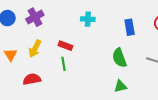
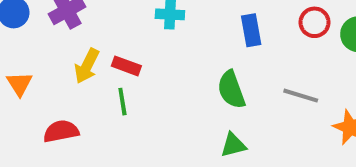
yellow arrow: (35, 49) -> (87, 66), moved

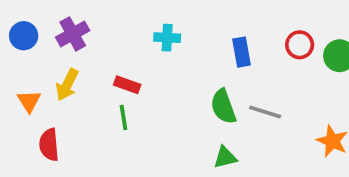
yellow arrow: (87, 66) -> (67, 85), moved
gray line: (301, 96) -> (265, 112), moved
red semicircle: (61, 131) -> (49, 145), moved, turned -84

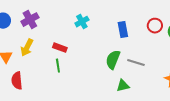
cyan cross: (167, 38) -> (82, 22), turned -32
green semicircle: (223, 107) -> (113, 60), turned 42
green triangle: (225, 157) -> (123, 86), moved

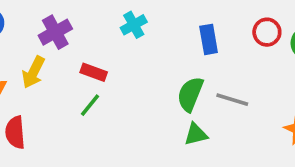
purple cross: (30, 20) -> (55, 32), moved
green line: (58, 66) -> (90, 105), turned 48
green triangle: (123, 86) -> (196, 134), moved

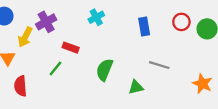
yellow arrow: (33, 72) -> (25, 37), moved
green semicircle: (190, 94) -> (104, 70), moved
green line: (90, 105) -> (55, 69), moved

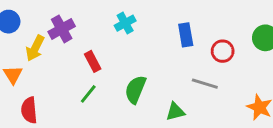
red circle: (181, 22) -> (223, 51), moved
red rectangle: (71, 48) -> (93, 61), turned 42
green line: (55, 69) -> (88, 94), moved

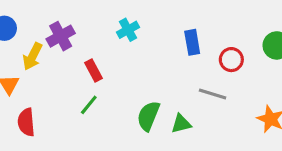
green semicircle: (135, 89) -> (148, 116), moved

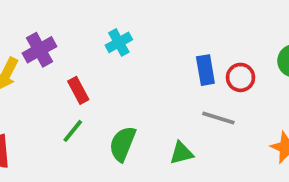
blue rectangle: (192, 42) -> (205, 70), moved
green semicircle: (148, 116) -> (123, 144), moved

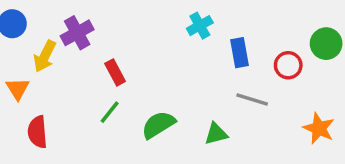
cyan cross: (119, 42) -> (200, 26), moved
red circle: (241, 77) -> (288, 65), moved
green semicircle: (123, 144) -> (158, 125), turned 36

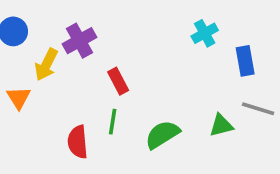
green line: (110, 112) -> (113, 122), turned -30
red semicircle: (37, 132) -> (78, 142), moved
green triangle: (216, 134) -> (221, 125), moved

